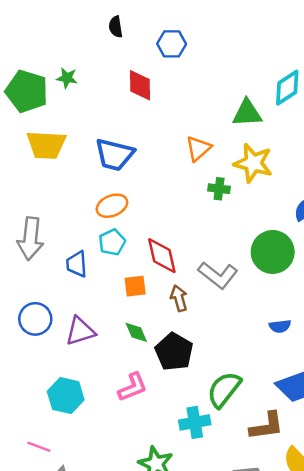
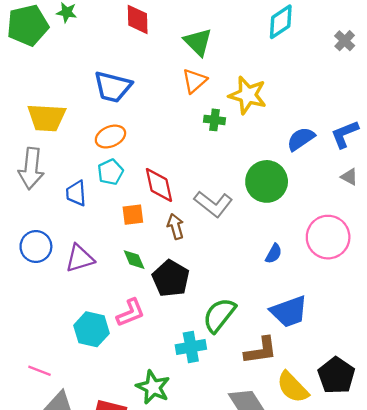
green pentagon: (27, 91) -> (28, 25), turned -30
green triangle: (247, 113) -> (198, 42), moved, turned 48
yellow trapezoid: (46, 145) -> (47, 118), moved
blue semicircle: (280, 326) -> (274, 254), turned -54
cyan hexagon: (66, 396) -> (92, 329), moved

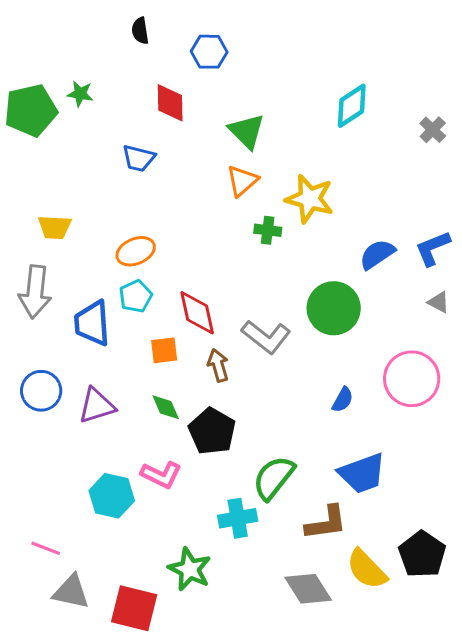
blue trapezoid: (113, 87) -> (139, 158), moved, size x0.7
yellow trapezoid: (47, 118) -> (55, 227), size x0.7
blue trapezoid: (76, 193) -> (92, 323), size x1.4
pink L-shape: (131, 313) -> (161, 475), turned 48

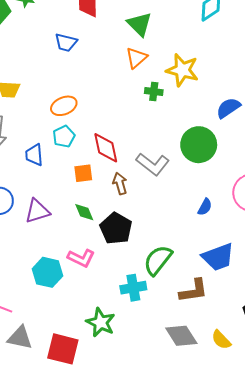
blue trapezoid: (92, 323) -> (34, 155), size x0.7
yellow semicircle: (367, 569) -> (221, 340), moved, size x0.7

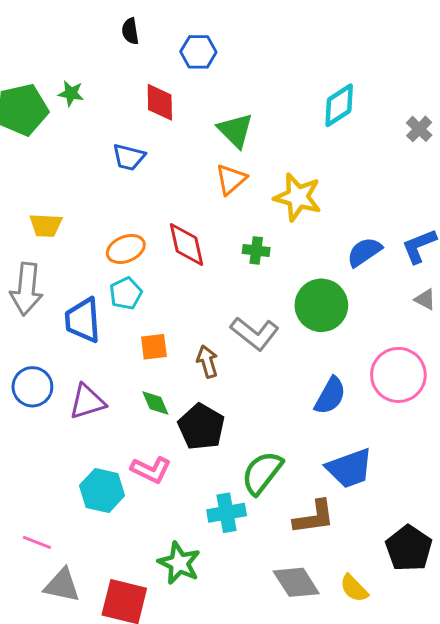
green cross: (154, 92) -> (256, 250), moved
red diamond: (106, 148) -> (187, 245), moved
blue trapezoid: (34, 155) -> (83, 320), size x1.4
blue semicircle: (205, 207) -> (330, 396), size x1.5

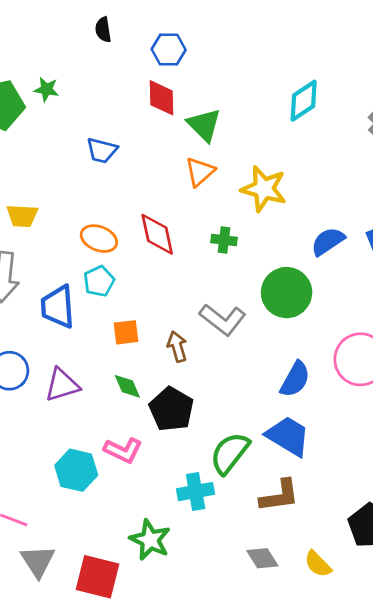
red diamond: (160, 102) -> (161, 98), moved
orange ellipse: (126, 249) -> (99, 239), turned 44
blue trapezoid: (350, 468) -> (288, 436), moved, turned -129
gray diamond: (296, 582) -> (262, 558), size x0.7
gray triangle: (62, 585) -> (38, 561), turned 45

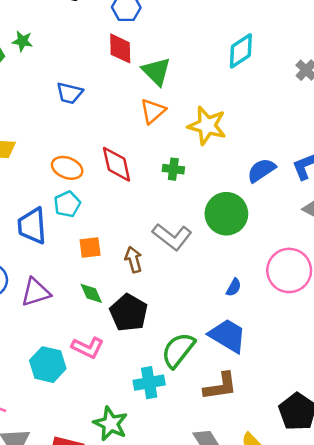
blue semicircle: (295, 379) -> (234, 287), size x0.6

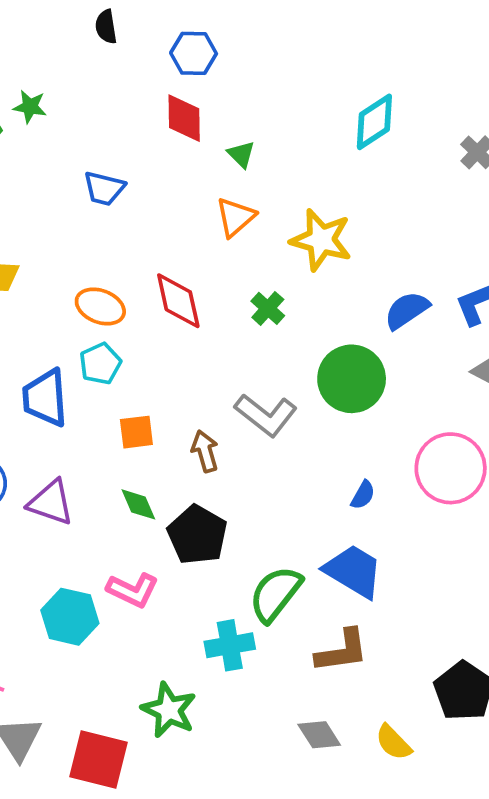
green triangle: (156, 71) -> (241, 154), size x0.6
green cross: (173, 169) -> (268, 308), turned 35
purple triangle: (36, 292) -> (51, 503), turned 36

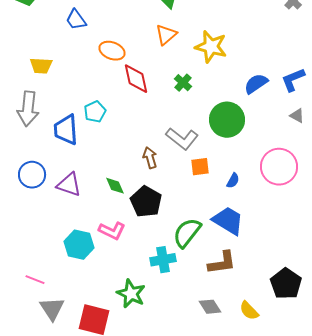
blue trapezoid: (104, 188) -> (76, 20), moved, turned 40
orange ellipse: (100, 306) -> (112, 51), moved
orange square: (136, 432) -> (200, 167), moved

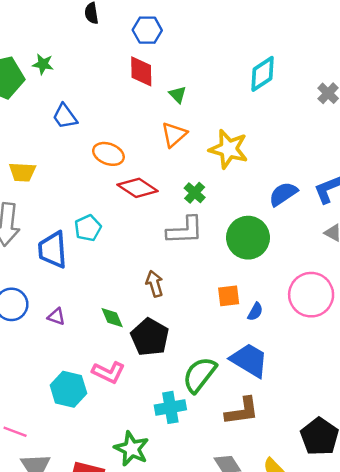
red diamond: (136, 79) -> (138, 188), turned -44
gray L-shape: (182, 139) -> (185, 230), moved, turned -40
orange square: (200, 167) -> (229, 296), moved
purple triangle: (69, 185) -> (56, 316), size x0.6

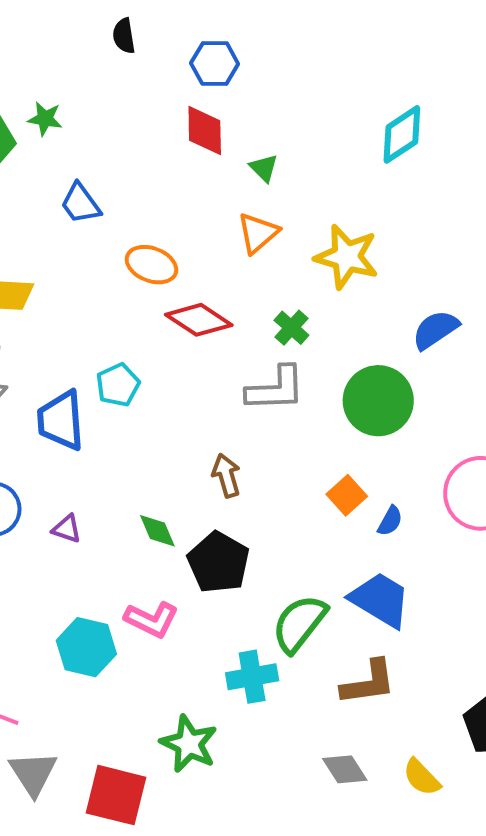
orange square: (229, 296) -> (347, 495), turned -35

